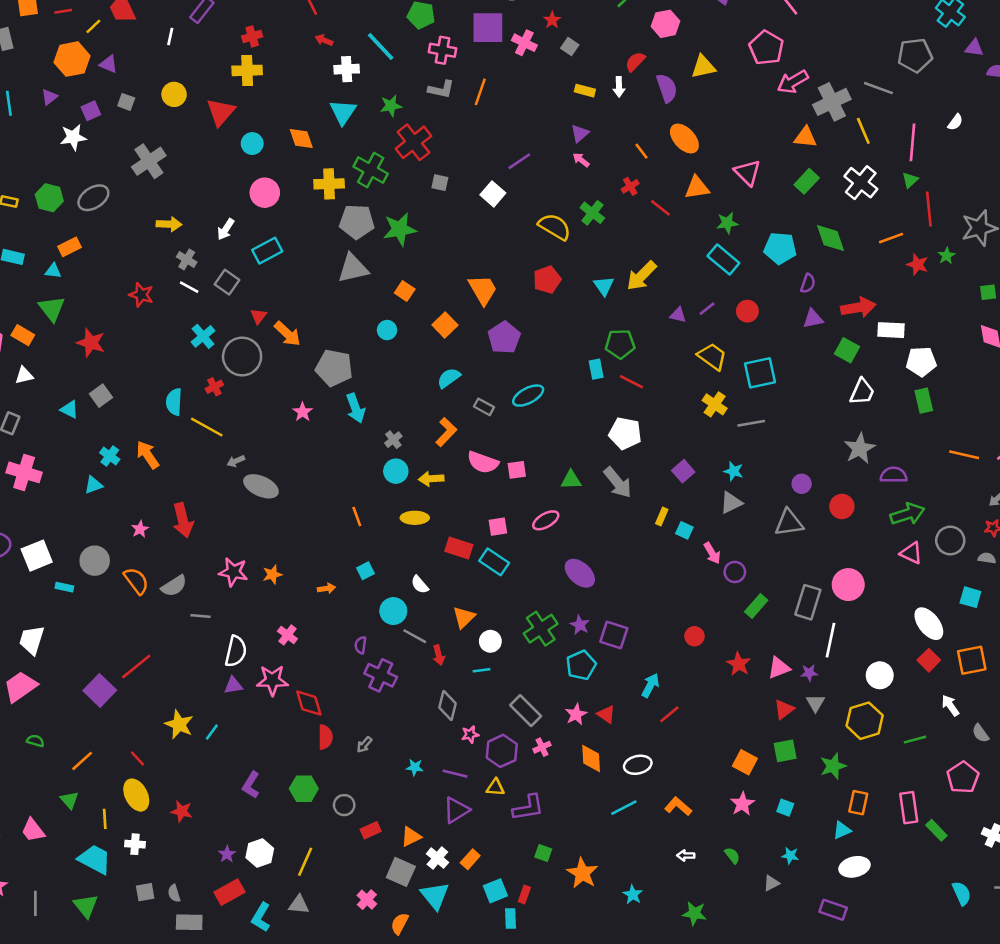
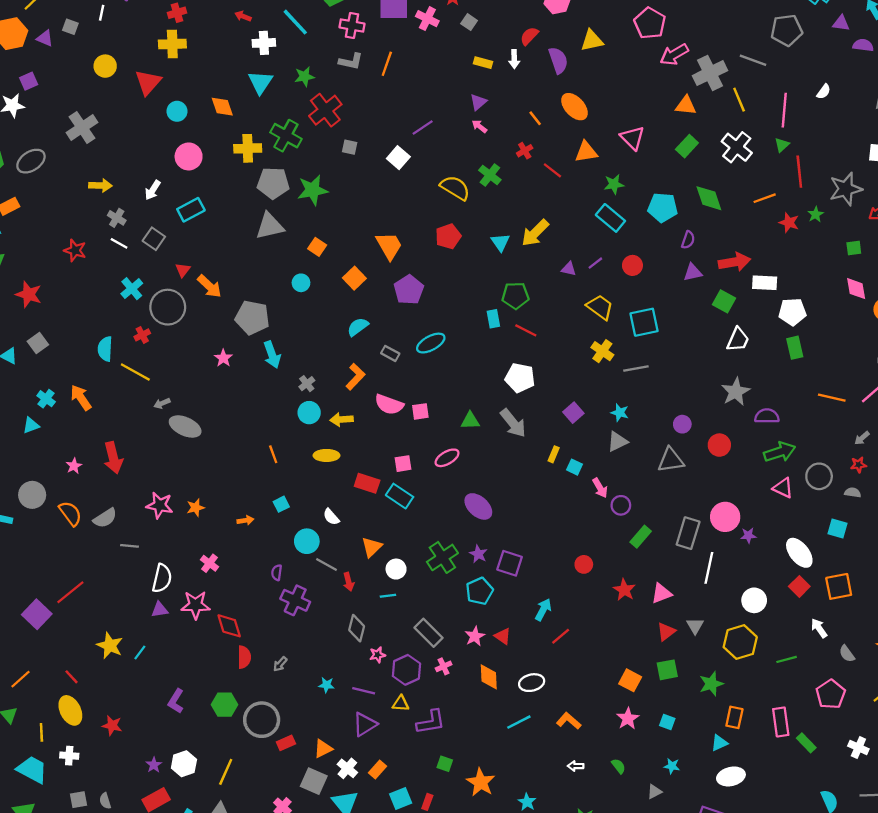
gray square: (126, 102) -> (70, 27), moved
purple star: (809, 673) -> (748, 535), moved
gray circle: (344, 805) -> (262, 720), size x1.8

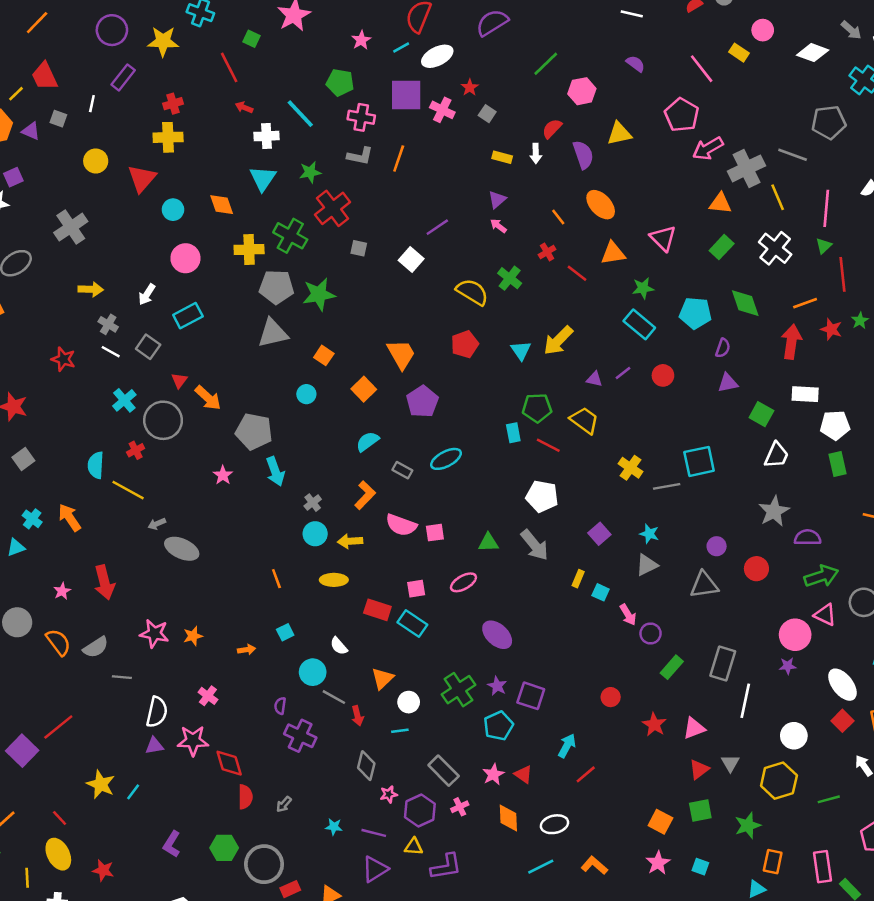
red arrow: (734, 262) -> (791, 342), moved, turned -72
yellow trapezoid: (600, 307) -> (584, 420), moved
cyan square: (644, 322) -> (699, 461), moved
pink circle: (725, 517) -> (795, 635), moved

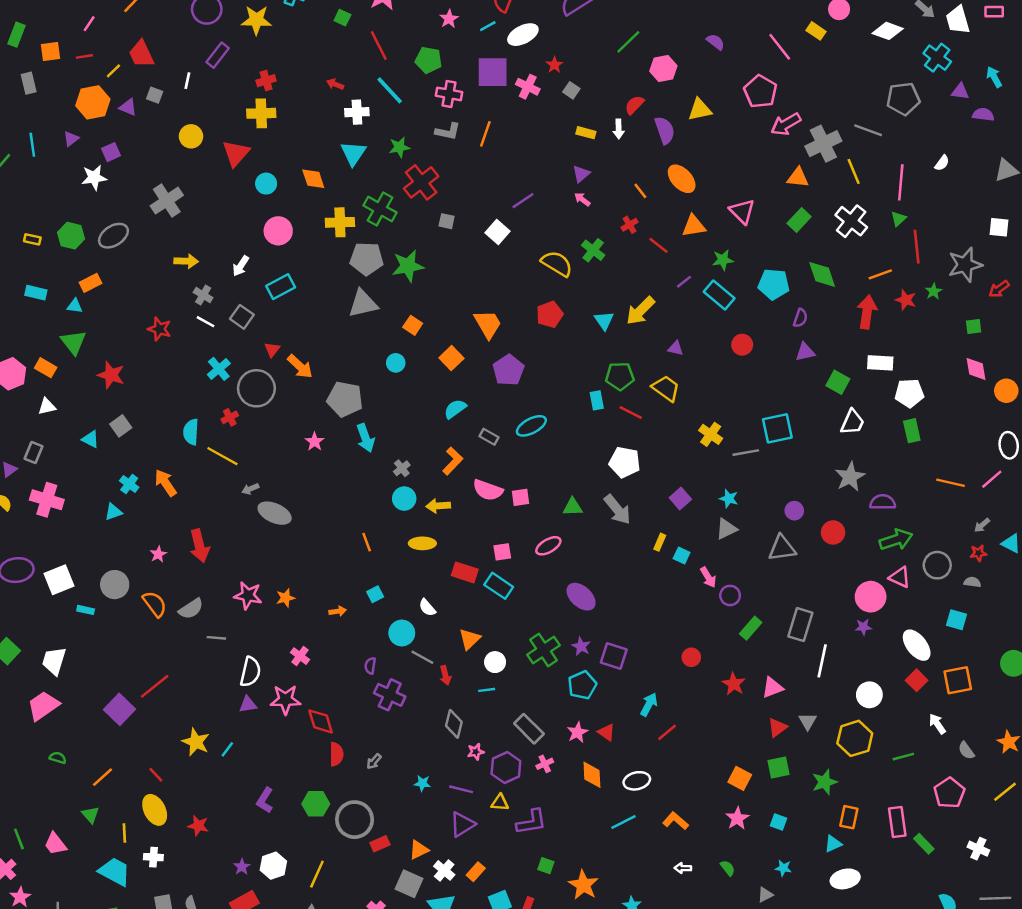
red line: (229, 67) -> (379, 45), moved
purple line: (623, 373) -> (684, 282), moved

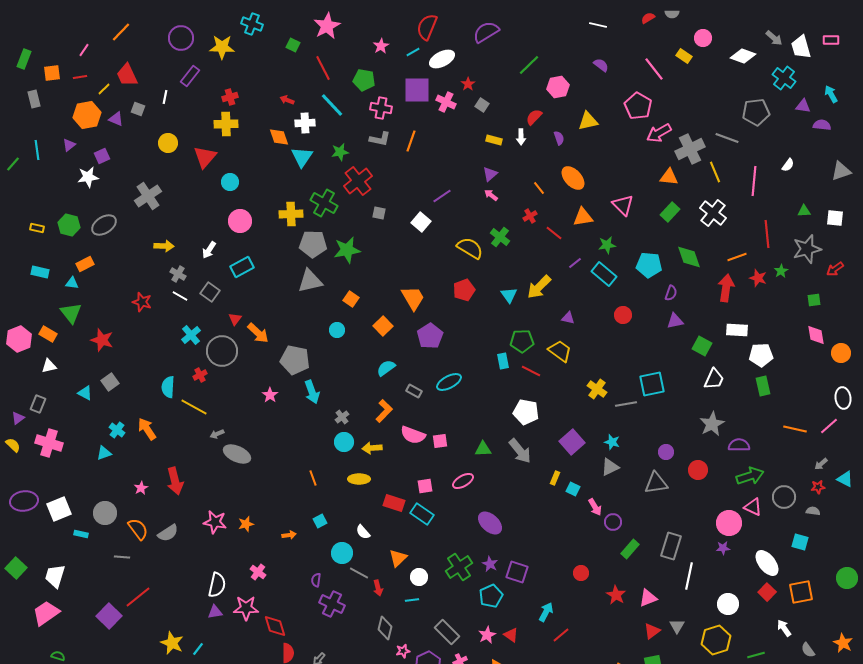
purple semicircle: (665, 130) -> (559, 138), size x0.6
orange diamond: (313, 179) -> (279, 137), moved
green triangle: (898, 219) -> (804, 211), moved, turned 40
purple square: (680, 499) -> (572, 442), size x1.4
gray line: (216, 638) -> (122, 557), moved

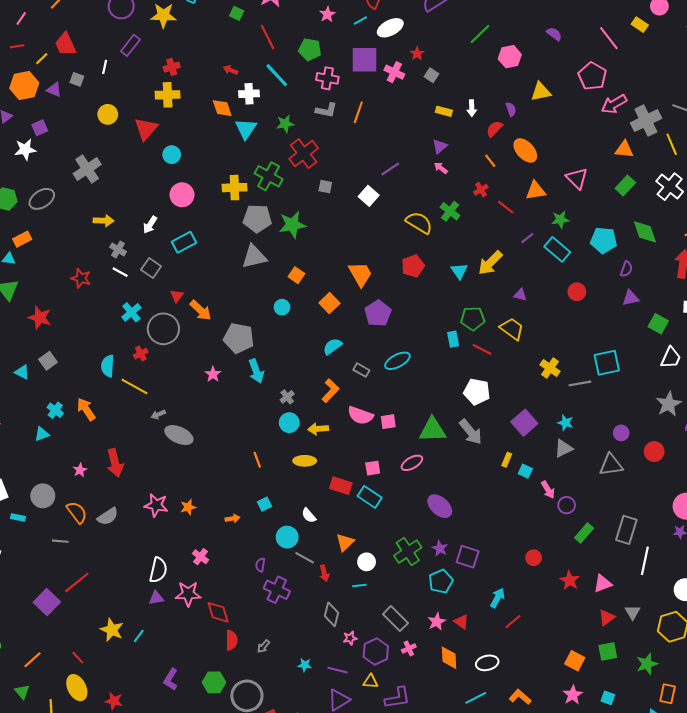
red semicircle: (534, 117) -> (494, 129), moved
green triangle: (483, 449) -> (433, 430), size x1.6

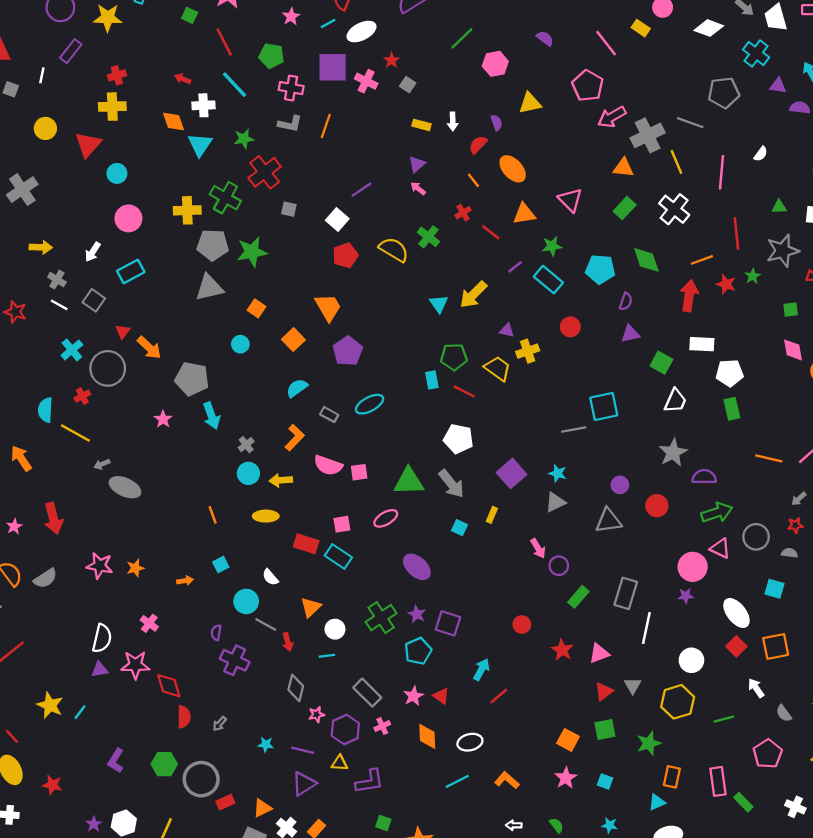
red pentagon: (413, 266) -> (345, 255), moved
yellow cross: (550, 368) -> (528, 351), moved, turned 36
cyan square: (525, 471) -> (460, 528), moved

